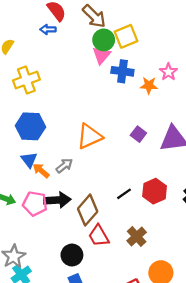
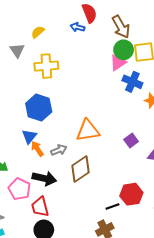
black line: (124, 194) -> (112, 207), moved
pink pentagon: (35, 204) -> (19, 189), moved
brown diamond: (88, 210) -> (80, 169), moved
red trapezoid: (99, 236) -> (40, 207), moved

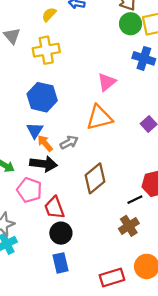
yellow semicircle: (38, 32) -> (49, 15), moved
pink triangle: (118, 63) -> (107, 82), moved
brown diamond: (80, 169) -> (95, 178), moved
black arrow: (44, 178) -> (44, 164), moved

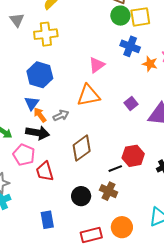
brown cross: (129, 226) -> (109, 191), turned -36
black circle: (61, 233) -> (81, 196), moved

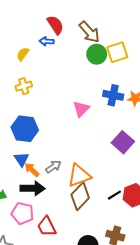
yellow cross: (46, 34) -> (24, 86), size x0.7
blue cross: (130, 46) -> (113, 95), moved
orange triangle: (88, 95) -> (79, 176), moved
purple square: (131, 104) -> (123, 142), size x1.5
black line: (115, 169) -> (114, 195), moved

